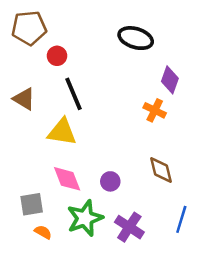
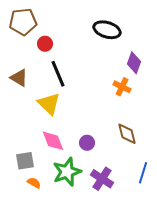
yellow triangle: (62, 132) -> (49, 104), turned 35

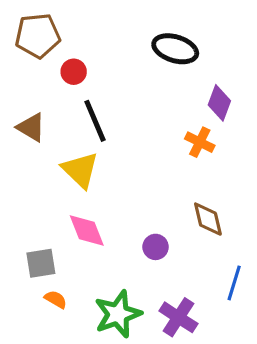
purple circle: (87, 143) -> (156, 247), moved
green star: (67, 172) -> (118, 314), moved
purple cross: (102, 179) -> (178, 317), moved

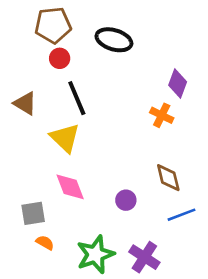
brown pentagon: (38, 36) -> (53, 25), moved
black ellipse: (175, 49) -> (114, 40), moved
blue line: (234, 283) -> (182, 215), moved, turned 52

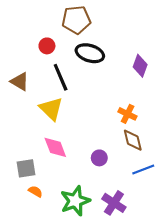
brown pentagon: (53, 25) -> (76, 20), moved
black ellipse: (114, 40) -> (90, 53), moved
orange cross: (162, 115) -> (128, 114), moved

